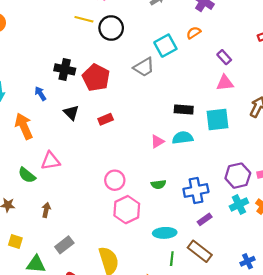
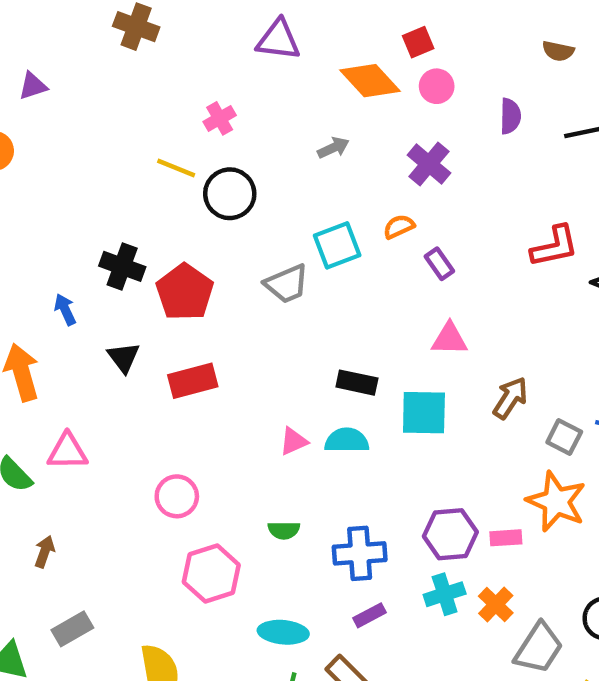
purple rectangle: (224, 57) -> (439, 264), moved
red rectangle: (106, 119) -> (193, 381), size x1.5
pink circle: (115, 180) -> (177, 496), moved

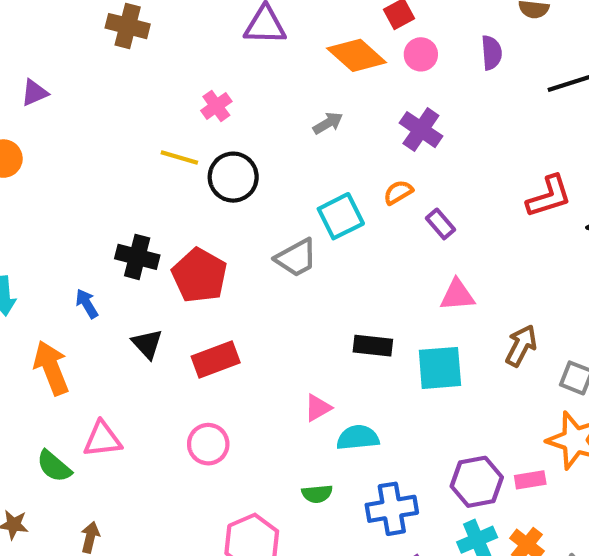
purple semicircle: (510, 116) -> (492, 53), moved
cyan semicircle: (347, 440) -> (358, 438), moved
pink circle: (177, 496) -> (208, 444), moved

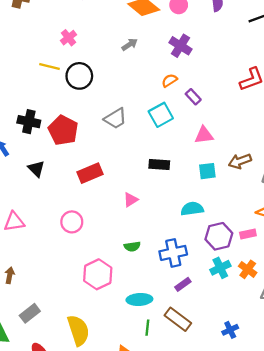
cyan square: (341, 216) -> (161, 115), moved
brown arrow: (521, 346) -> (240, 161), turned -135
red rectangle: (216, 360) -> (90, 173), moved
cyan square: (440, 368) -> (207, 171), moved, size x0.7
cyan semicircle: (358, 438) -> (192, 209), moved

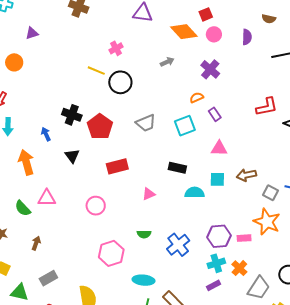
cyan semicircle: (192, 209) -> (195, 193), moved
blue cross: (173, 253) -> (178, 245), turned -35
purple rectangle: (183, 284) -> (214, 285), moved

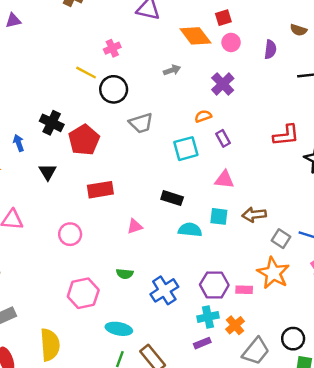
gray trapezoid: (146, 123) -> (141, 123), moved

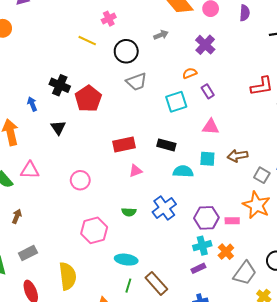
black circle: (114, 89) -> (126, 51), moved
red rectangle: (100, 190) -> (124, 144), moved
blue cross: (164, 290) -> (164, 208), moved

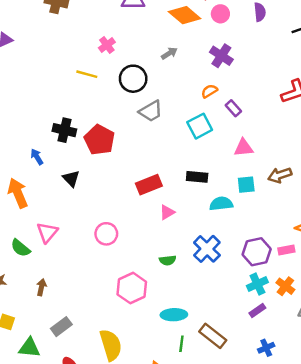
pink triangle: (30, 170) -> (47, 232), turned -42

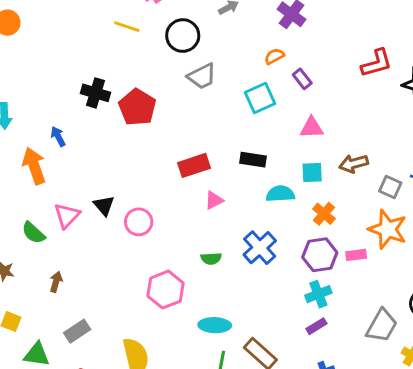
blue arrow: (37, 157) -> (58, 136), moved
black triangle: (71, 179) -> (104, 206), moved
orange cross: (285, 286) -> (324, 214), moved

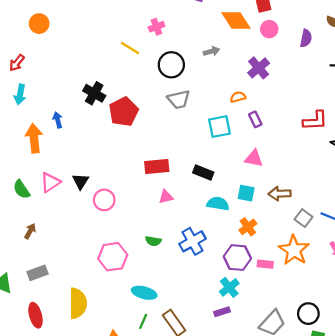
cyan cross: (318, 294) -> (229, 287), turned -30

